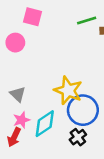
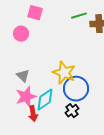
pink star: (21, 120) -> (26, 97), size x1.5
red arrow: (14, 137) -> (33, 114), moved, turned -35

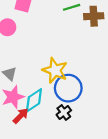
red arrow: (33, 114) -> (21, 116), turned -126

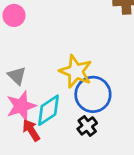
red arrow: (21, 116) -> (31, 130), turned -77

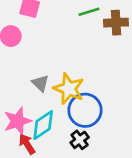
gray triangle: (17, 76) -> (40, 83), moved

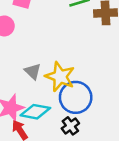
cyan diamond: (43, 125) -> (35, 112), turned 44

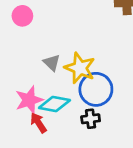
black cross: (70, 126) -> (91, 119), turned 30

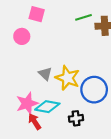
blue circle: (96, 89) -> (94, 90), moved

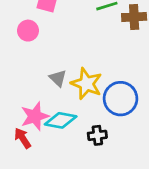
red arrow: (35, 122) -> (23, 138), moved

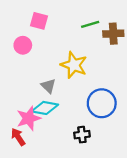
yellow star: (86, 84) -> (74, 65), moved
cyan diamond: (61, 120) -> (45, 108), moved

